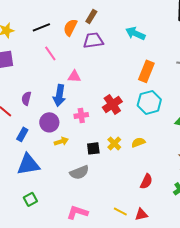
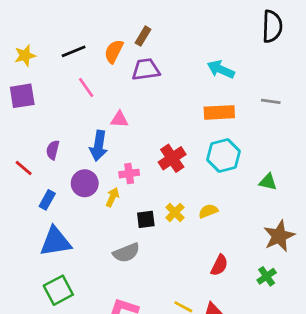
cyan arrow: (135, 33) -> (221, 69), moved
orange rectangle: (146, 71) -> (219, 112), turned 65
yellow arrow: (61, 141) -> (112, 197), moved, turned -48
green square: (30, 199) -> (58, 290), size x1.5

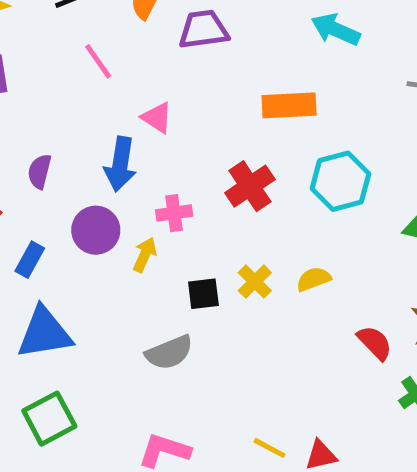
orange rectangle: (219, 112) -> (289, 105), moved
pink triangle: (119, 119) -> (157, 118), turned 30
red semicircle: (219, 265) -> (375, 343), moved, turned -70

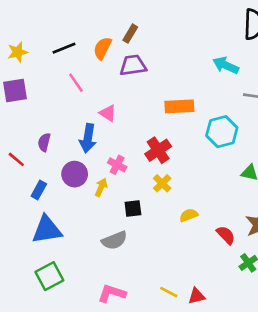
cyan arrow: (336, 30) -> (226, 65), moved
cyan hexagon: (340, 181) -> (222, 132), moved
pink cross: (174, 213) -> (117, 165), turned 36
yellow semicircle: (314, 279) -> (189, 215), moved
yellow cross: (255, 282) -> (162, 183), moved

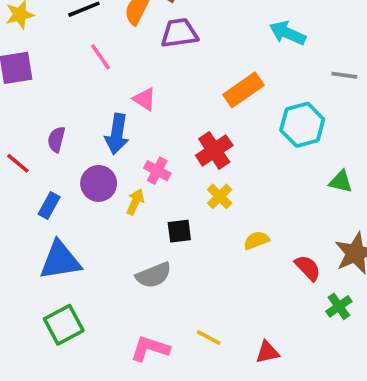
cyan arrow: (226, 65) -> (288, 33), moved
orange rectangle: (179, 106) -> (244, 90), turned -32
yellow line: (169, 292) -> (209, 338), moved

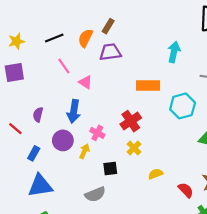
cyan arrow: (288, 33) -> (174, 52), turned 78
orange rectangle: (244, 90) -> (148, 85), turned 35
pink triangle: (144, 99) -> (85, 82), moved

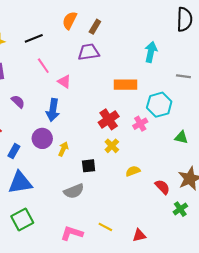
brown rectangle: (108, 26) -> (95, 27), moved
orange semicircle: (85, 38) -> (70, 20), moved
purple semicircle: (38, 115) -> (18, 102), moved, turned 120
pink cross: (97, 133) -> (140, 124), moved, turned 32

